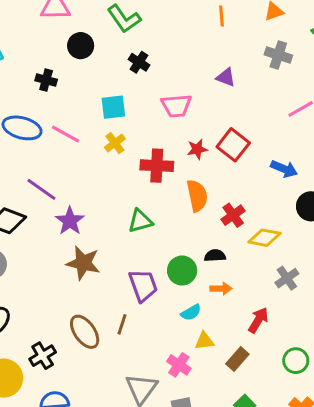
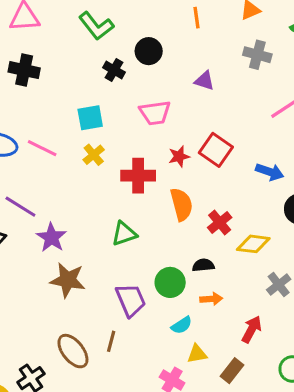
black circle: (81, 46) -> (149, 51), moved
black cross: (46, 80) -> (24, 70), moved, size x1.4

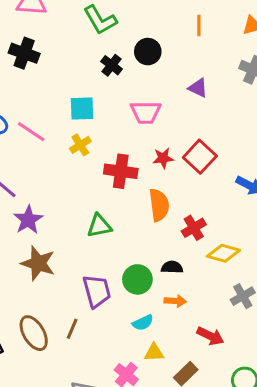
red arrow: (252, 329) -> (210, 336), turned 80

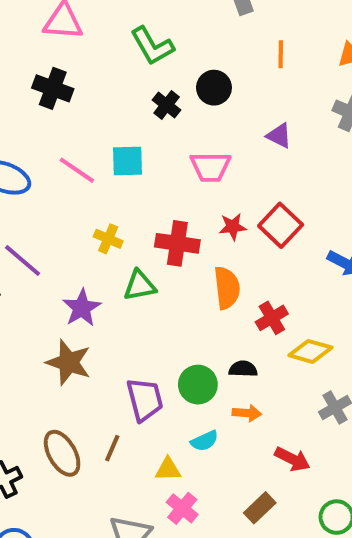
pink line: (31, 132) -> (77, 170), moved
yellow cross: (80, 145) -> (108, 239), moved, turned -35
purple star: (28, 220) -> (82, 308), moved
green triangle: (99, 226) -> (140, 286), moved
yellow triangle: (154, 353) -> (168, 469), moved

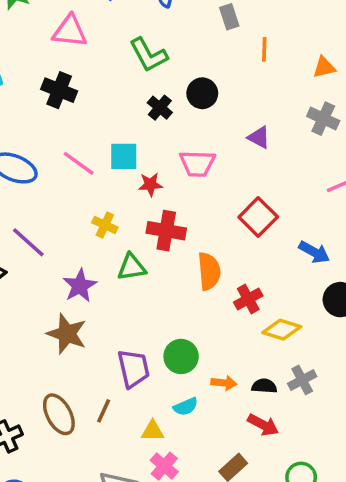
orange line: (281, 54) -> (264, 49), moved
red star: (233, 227) -> (150, 184), moved
black semicircle: (243, 369) -> (264, 386), moved

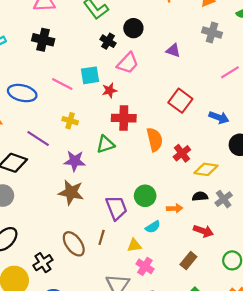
pink trapezoid: (197, 164) -> (128, 63), moved, turned -40
yellow cross: (105, 225) -> (70, 121), moved
purple star: (80, 286) -> (75, 161), turned -30
black semicircle: (264, 386) -> (200, 196), moved

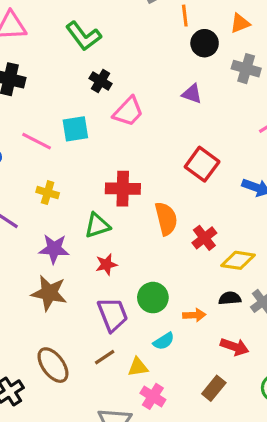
black circle: (133, 28) -> (205, 43), moved
red star: (110, 90) -> (106, 264), moved
brown line: (102, 237) -> (105, 357), moved, turned 40

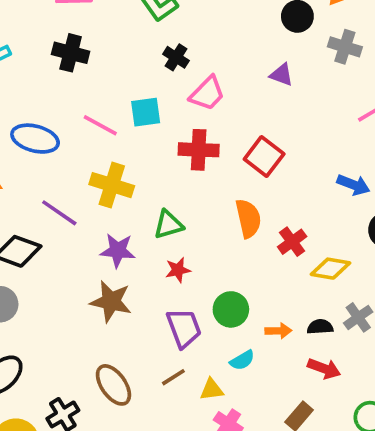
red square: (202, 164) -> (264, 157), moved
red cross: (123, 189) -> (199, 150), moved
yellow cross: (48, 193) -> (112, 185), size x1.6
black semicircle: (230, 298) -> (320, 327), moved

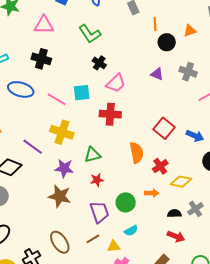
gray cross: (345, 47) -> (188, 72), moved
blue ellipse: (35, 139) -> (21, 89), moved
red square: (264, 157) -> (164, 128), moved
orange arrow: (278, 331) -> (152, 193), moved

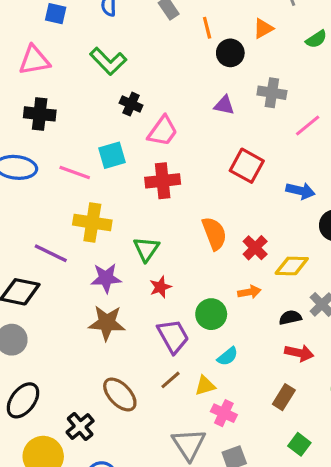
red square: (164, 128) -> (247, 166), moved
green triangle: (92, 155) -> (146, 249), turned -30

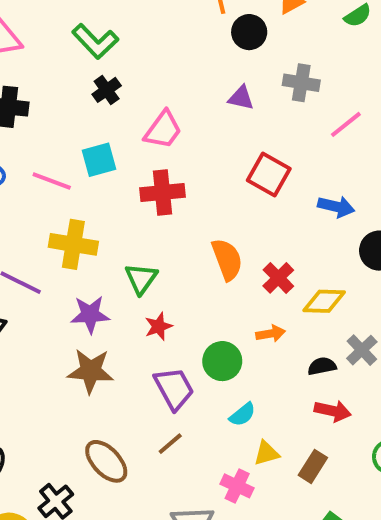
black cross: (131, 104) -> (107, 90), moved, turned 30
yellow triangle: (205, 386) -> (266, 453), moved

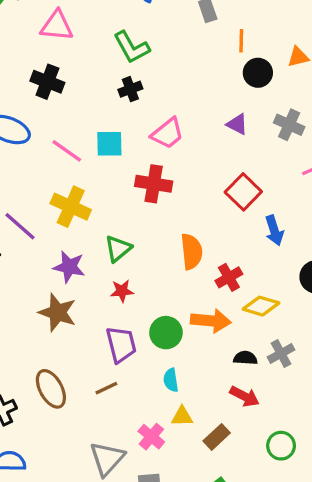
blue arrow: (336, 207) -> (274, 230), moved, turned 44
orange arrow: (271, 334) -> (211, 321), size x1.6
cyan semicircle: (242, 415) -> (171, 380), turned 105

